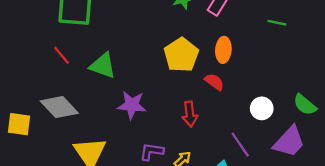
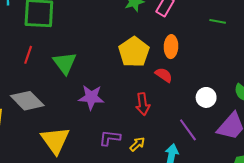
red line: (62, 55) -> (28, 55), turned 60
green triangle: (103, 66) -> (65, 63), turned 35

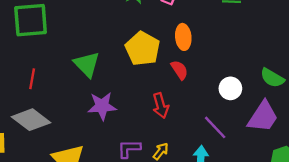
red line: (28, 55) -> (32, 79), moved
green triangle: (65, 63) -> (87, 64), moved
red semicircle: (164, 75) -> (180, 70), turned 30

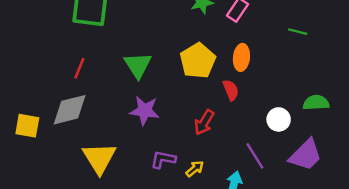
green semicircle: (272, 78) -> (316, 103), moved, turned 135
red arrow: (161, 106) -> (204, 122), turned 35
gray diamond: (31, 120) -> (70, 110), turned -63

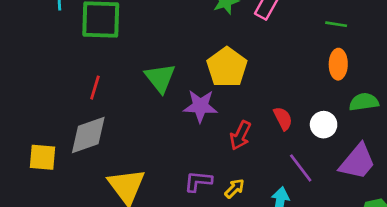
orange ellipse: (241, 57) -> (338, 64), moved
red semicircle: (231, 90) -> (283, 118), moved
purple star: (145, 111) -> (200, 106), moved

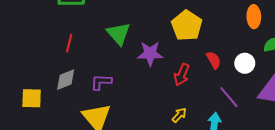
yellow pentagon: (227, 67) -> (187, 26), moved
gray diamond: (88, 135) -> (66, 80), size x0.7
purple L-shape: (198, 181) -> (101, 82), moved

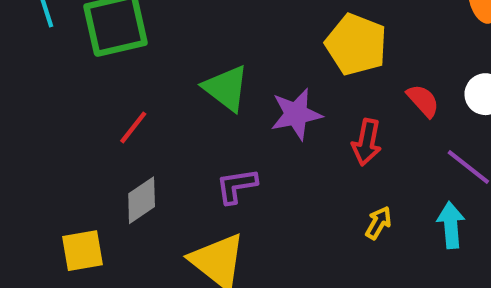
red line: (69, 43) -> (133, 127), turned 36
purple L-shape: (101, 82) -> (237, 186), moved

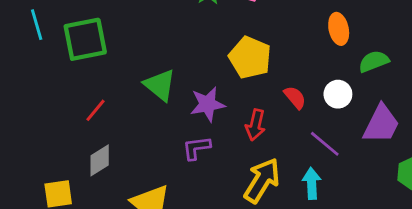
purple L-shape: (237, 186) -> (196, 148), moved
yellow arrow: (378, 223) -> (262, 180), size x2.0

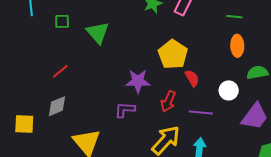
green square: (85, 39) -> (62, 21), size x0.5
green triangle: (160, 85) -> (98, 33), moved
red semicircle: (295, 97) -> (192, 78), moved
purple line: (325, 144) -> (201, 112), moved, turned -45

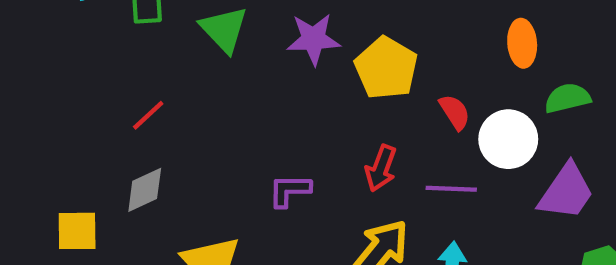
red semicircle: (192, 78) -> (455, 112), moved
purple star: (138, 81) -> (313, 39), moved
white circle: (229, 90) -> (508, 139), size x1.4

